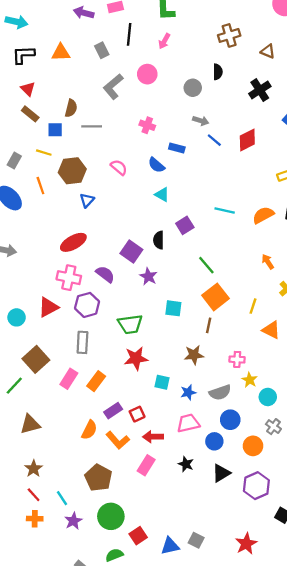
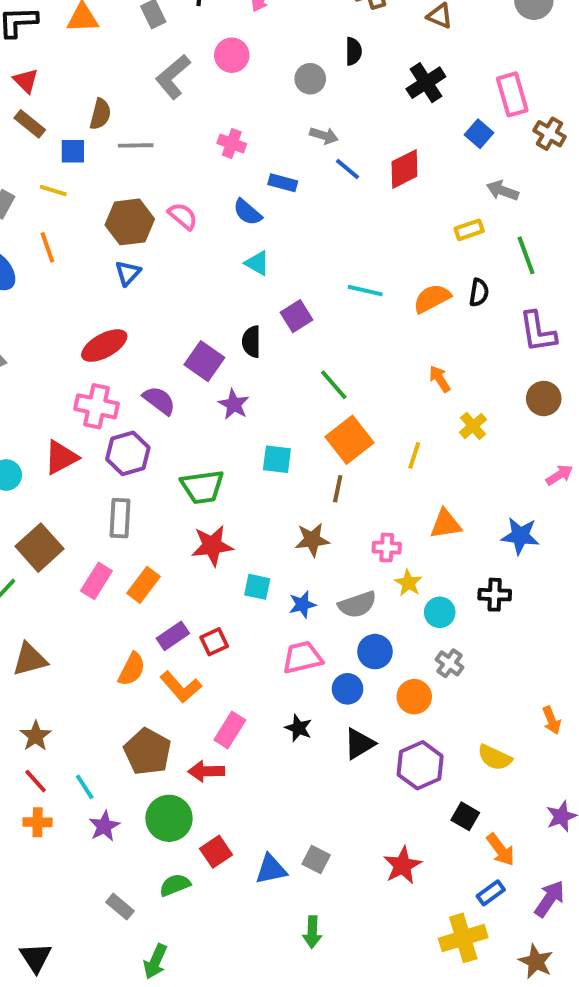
brown hexagon: (72, 171) -> (130, 222), moved
orange triangle: (271, 330) -> (446, 524), moved, turned -36
red arrow: (153, 437) -> (206, 771), moved

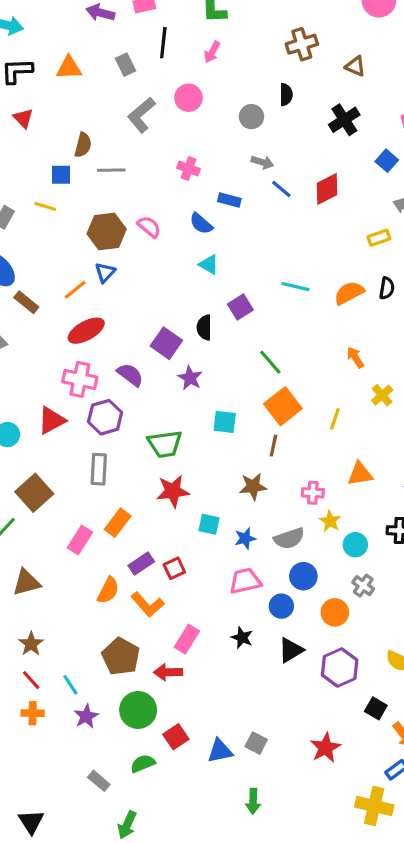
brown rectangle: (30, 124) -> (26, 302), moved
orange line: (47, 247) -> (75, 290), moved, turned 70
pink rectangle: (96, 581) -> (80, 540), moved
yellow cross: (463, 938) -> (374, 806), turned 30

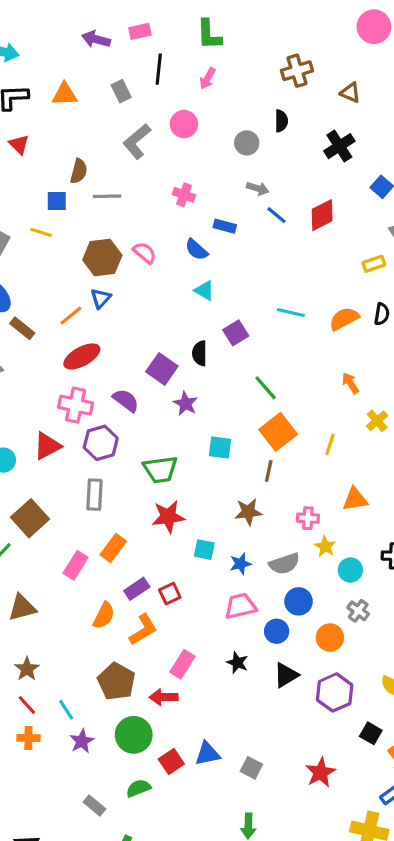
orange L-shape: (148, 605) -> (143, 630), turned -80
blue triangle: (220, 751) -> (207, 754), moved

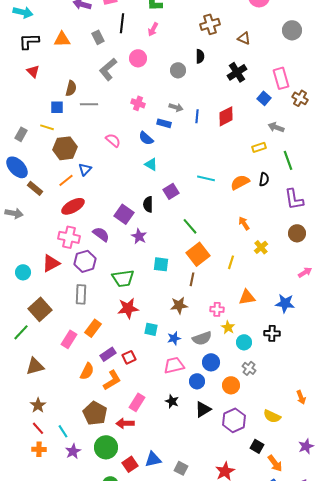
gray arrow: (258, 188) -> (176, 107), moved
blue line: (277, 215) -> (197, 116), turned 56
brown hexagon: (102, 258) -> (65, 148), moved

